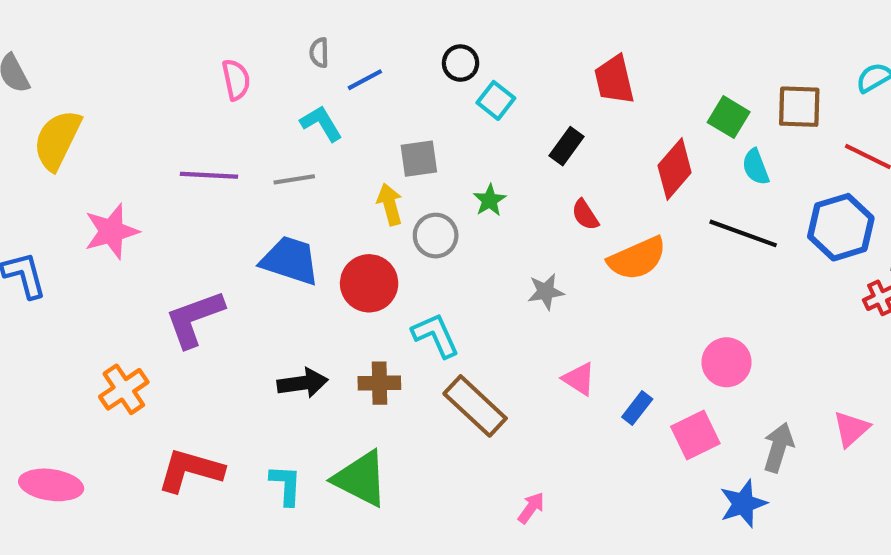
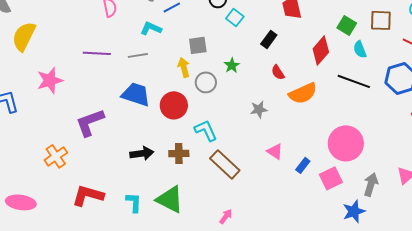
cyan L-shape: (321, 123) -> (151, 28), turned -35
pink circle: (727, 362) -> (346, 143), size x1.5
pink arrow: (531, 508) -> (226, 216), moved

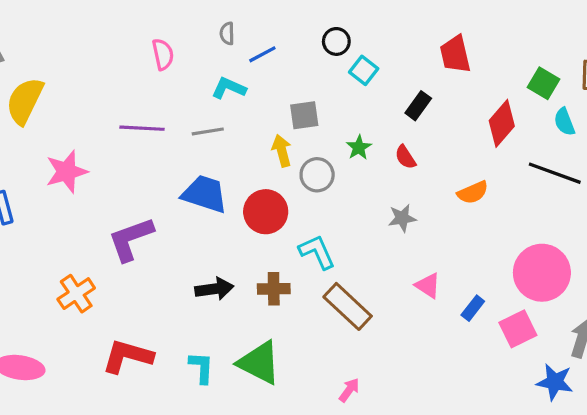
red semicircle: (278, 72) -> (405, 157), moved
orange semicircle: (303, 93) -> (473, 192), size x0.7
blue star: (354, 211) -> (555, 382), turned 30

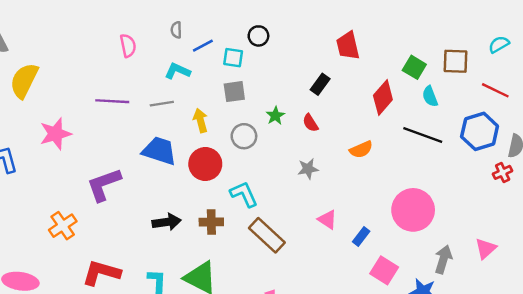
cyan square: (364, 70) -> (233, 58), moved, turned -30
yellow arrow: (282, 151) -> (200, 121), moved
pink square: (518, 329) -> (384, 270), moved, turned -32

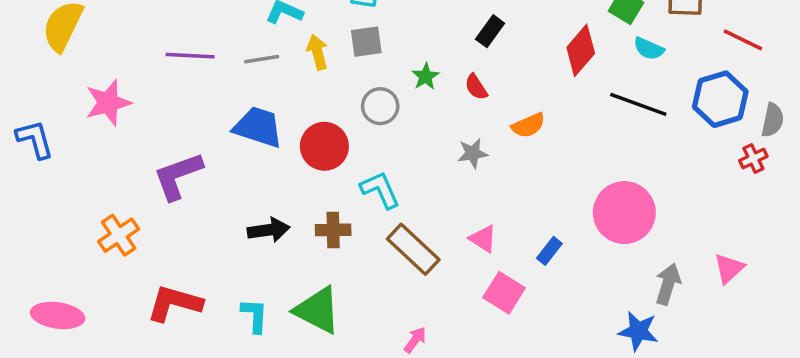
cyan semicircle: (430, 96) -> (649, 49), turned -45
yellow arrow: (200, 121) -> (317, 52), moved
orange semicircle: (361, 150) -> (528, 125), moved
pink triangle: (327, 220) -> (483, 239), moved
pink square: (384, 270) -> (504, 293), moved

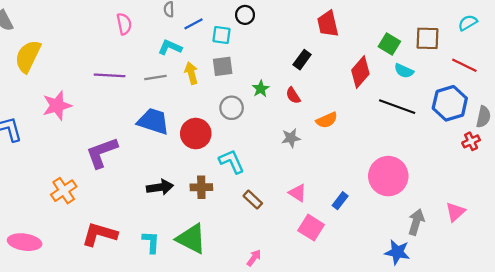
brown rectangle: (413, 249) -> (253, 200), size x0.6

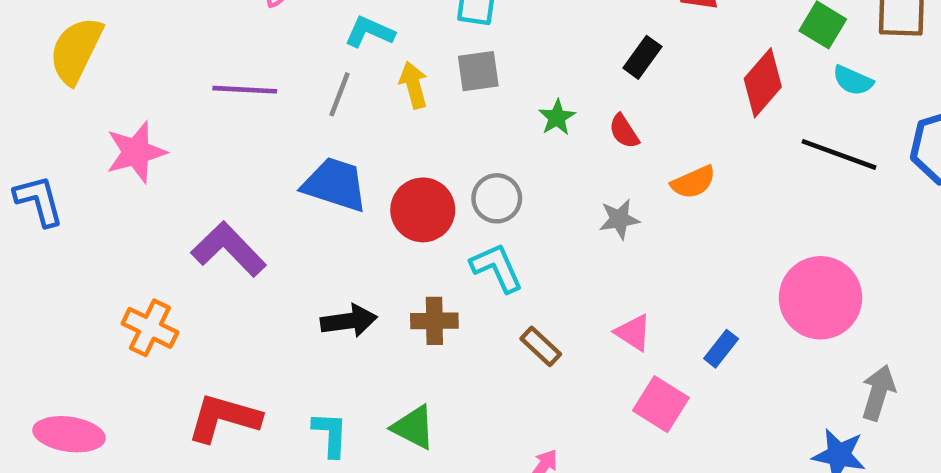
gray line: (155, 78) -> (340, 94), turned -60
gray circle: (232, 108) -> (497, 198), moved
purple L-shape: (102, 153) -> (229, 249), turned 66
orange cross: (64, 191) -> (150, 328), turned -30
green triangle: (191, 239) -> (414, 427), size x0.7

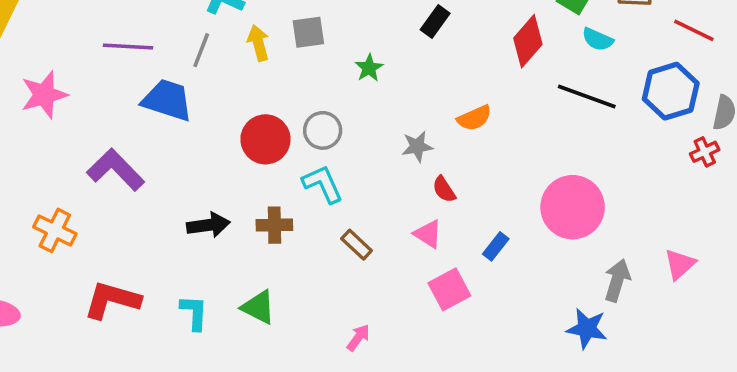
red semicircle: (624, 131) -> (444, 189), moved
blue trapezoid: (335, 184) -> (167, 100), moved
pink square: (661, 404) -> (449, 289), turned 30

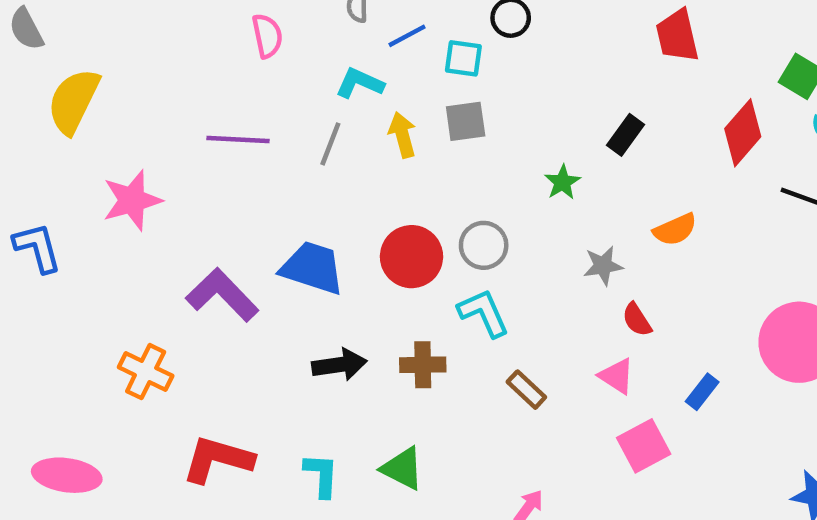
black rectangle: (435, 22) -> (626, 135), moved
green star: (369, 68) -> (562, 182), moved
blue trapezoid: (167, 100) -> (312, 268), moved

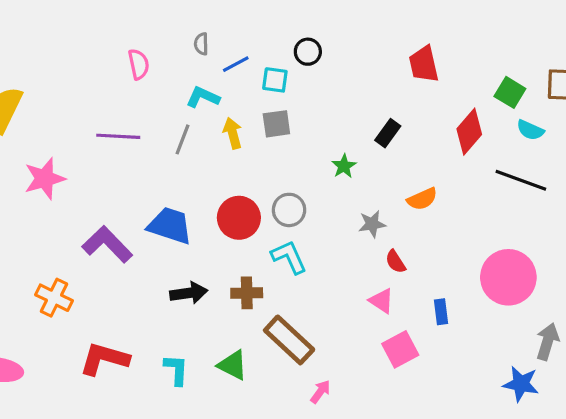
brown rectangle: (526, 390) -> (289, 340), moved, size x1.8
blue rectangle: (702, 392) -> (441, 312), turned -45

